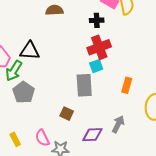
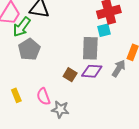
gray arrow: (118, 124) -> (119, 68), moved
purple diamond: (92, 135) -> (92, 71), moved

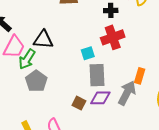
cyan square: (104, 30) -> (88, 53), moved
gray arrow: (119, 68) -> (127, 93), size x1.4

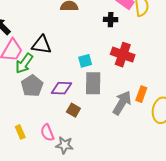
red cross: (113, 37) -> (123, 55), moved, turned 35
orange rectangle: (140, 76) -> (141, 94), moved
purple diamond: (100, 98) -> (61, 88), moved

